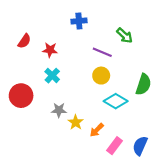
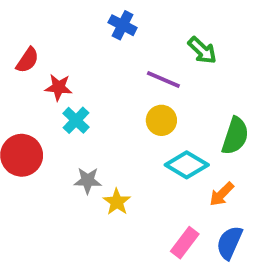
blue cross: (79, 21) -> (123, 25), turned 32
red star: (50, 50) -> (59, 87), moved
orange arrow: (97, 130) -> (222, 194), moved

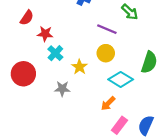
orange arrow: (222, 194) -> (108, 104), moved
yellow star: (117, 202) -> (79, 67), moved

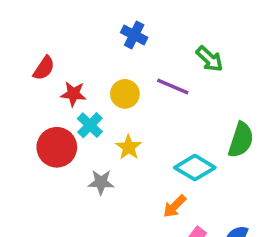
yellow circle: (106, 53) -> (125, 94), moved
red circle: (23, 74) -> (57, 147), moved

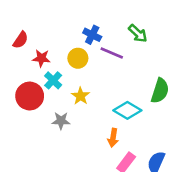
blue cross: (134, 35) -> (92, 35), moved
orange arrow: (175, 206) -> (113, 138), turned -36

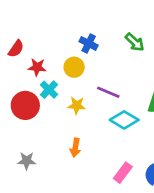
purple line: (112, 53) -> (108, 92), moved
yellow star: (80, 96) -> (77, 105), turned -30
gray star: (61, 121) -> (27, 161), moved
orange arrow: (113, 138) -> (75, 148), moved

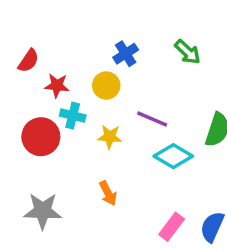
blue cross: (89, 43) -> (126, 54), turned 30
cyan cross: (49, 90) -> (73, 116), turned -30
orange arrow: (75, 148) -> (108, 193), turned -36
gray star: (27, 161) -> (43, 211), size x1.5

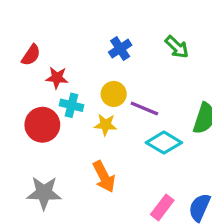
yellow circle: (106, 85) -> (114, 94), moved
orange arrow: (108, 193) -> (104, 177), size x1.4

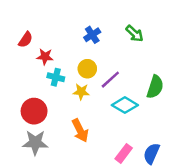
purple line: (144, 109) -> (110, 80), turned -65
red circle: (42, 125) -> (34, 111), moved

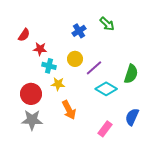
green arrow: (135, 34) -> (107, 24), moved
yellow star: (81, 92) -> (58, 84), moved
blue semicircle: (151, 153) -> (132, 117), moved

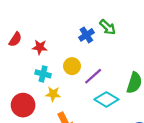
blue cross: (79, 31) -> (86, 35), moved
red star: (40, 49) -> (40, 47), moved

